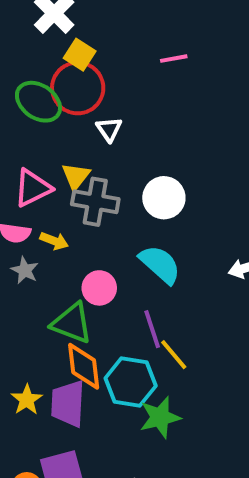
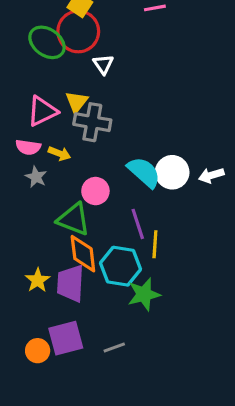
white circle: (164, 198) -> (172, 172), moved
yellow line: (174, 355) -> (155, 244), turned 44

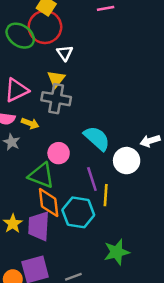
yellow triangle: (77, 102) -> (56, 79), moved
white circle: (172, 172) -> (127, 161), moved
green star: (144, 294) -> (117, 252), moved

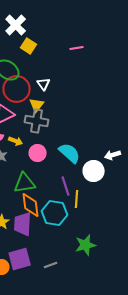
red circle: (45, 27) -> (17, 89), moved
pink circle: (59, 153) -> (38, 153), moved
green triangle: (41, 175) -> (25, 183), turned -30

